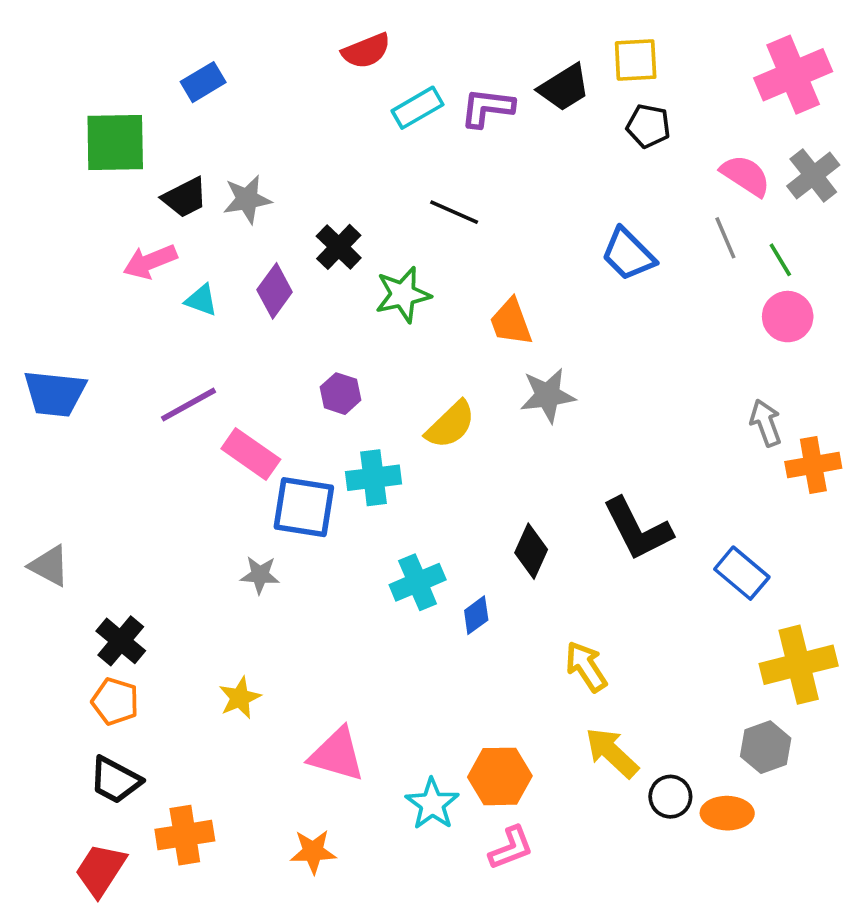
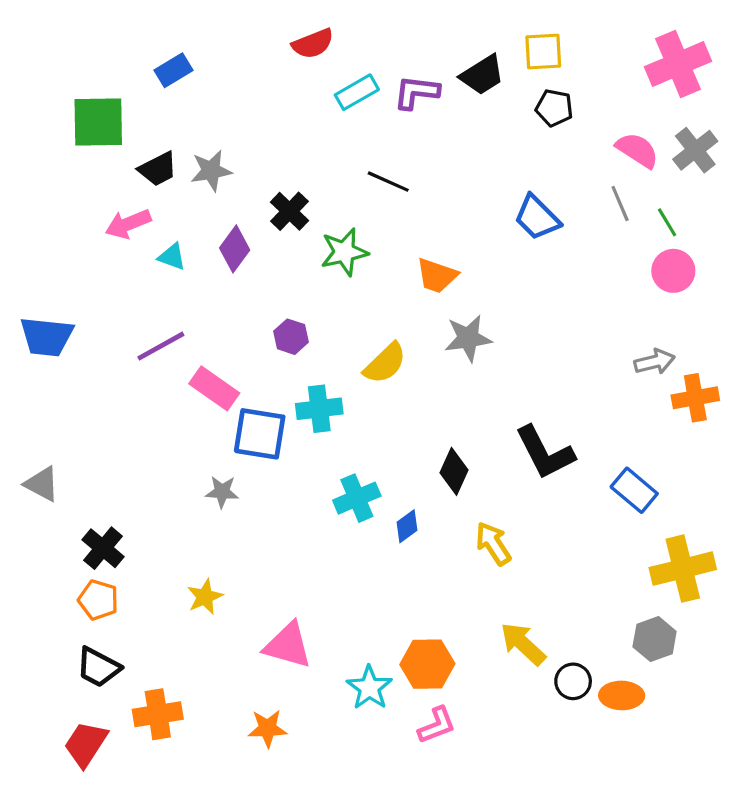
orange trapezoid: (511, 322) -> (437, 276), turned -51
gray arrow: (766, 423) -> (655, 362), turned 96
yellow arrow: (586, 667) -> (493, 543), moved

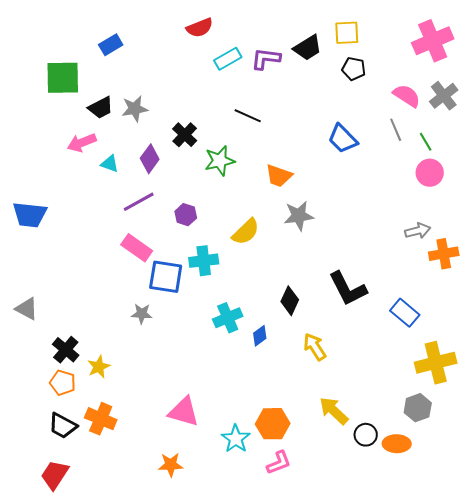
purple line: (161, 346) -> (139, 202), moved
yellow star: (205, 597) -> (99, 367), moved
orange cross: (158, 714) -> (101, 419), moved, turned 32

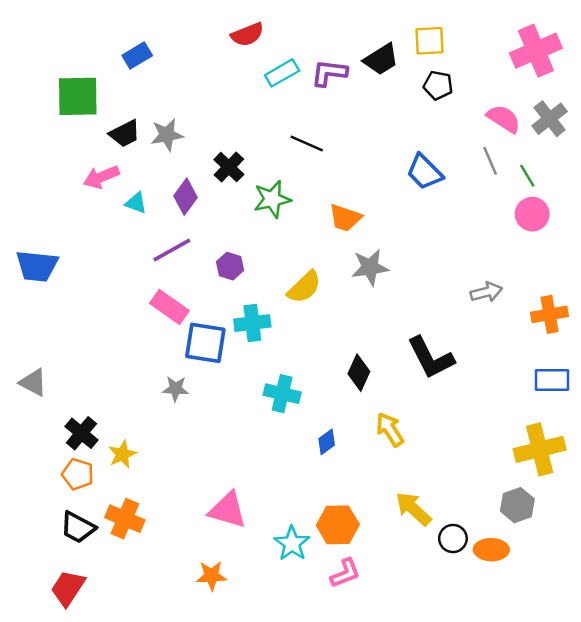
gray arrow: (418, 231) -> (486, 292), moved
blue rectangle: (405, 313) -> (552, 380), moved, turned -40
cyan cross: (228, 318) -> (282, 394), turned 36
blue diamond: (260, 336) -> (327, 442), moved

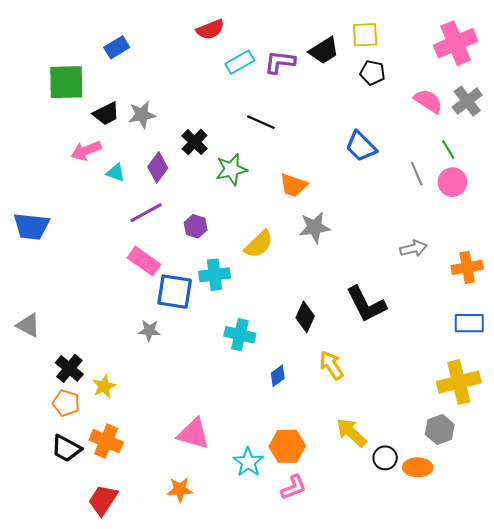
gray line: (490, 161) -> (417, 174), moved
red trapezoid: (68, 588) -> (103, 500), moved

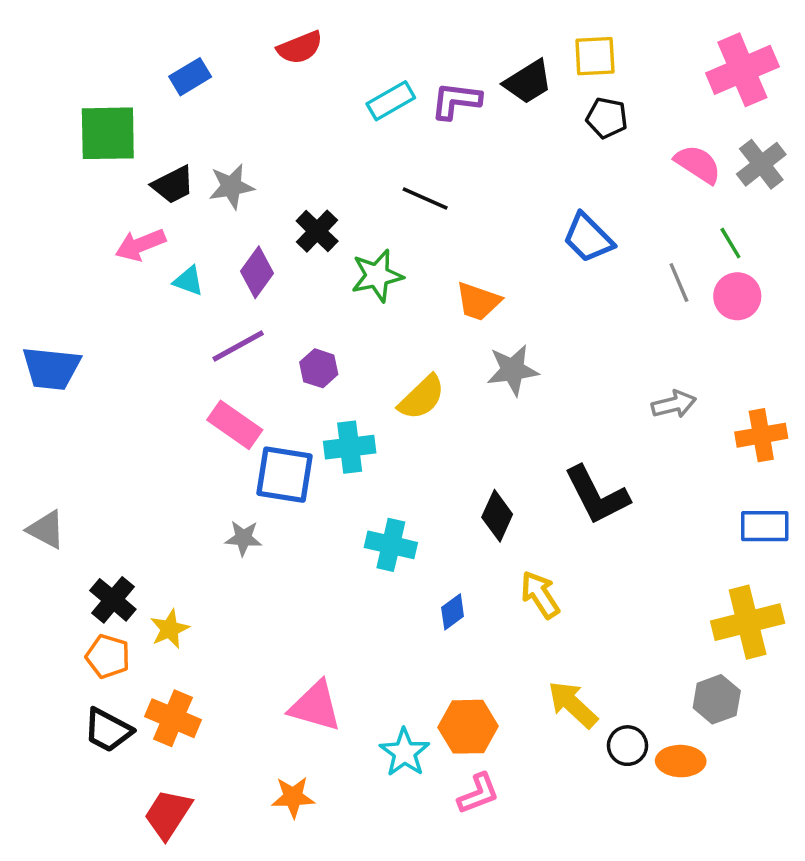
red semicircle: (210, 29) -> (300, 48), moved

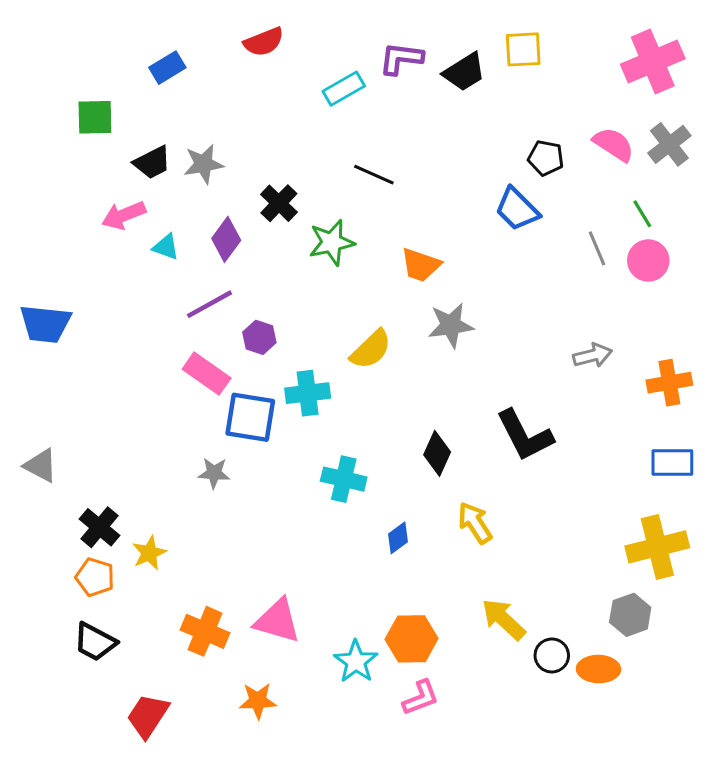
purple L-shape: (456, 101) -> (401, 58), moved
black pentagon: (607, 118) -> (546, 158), moved
green square: (108, 133) -> (95, 117), size x0.7
purple hexagon: (319, 368) -> (259, 337), moved
orange cross: (173, 718) -> (205, 631), moved

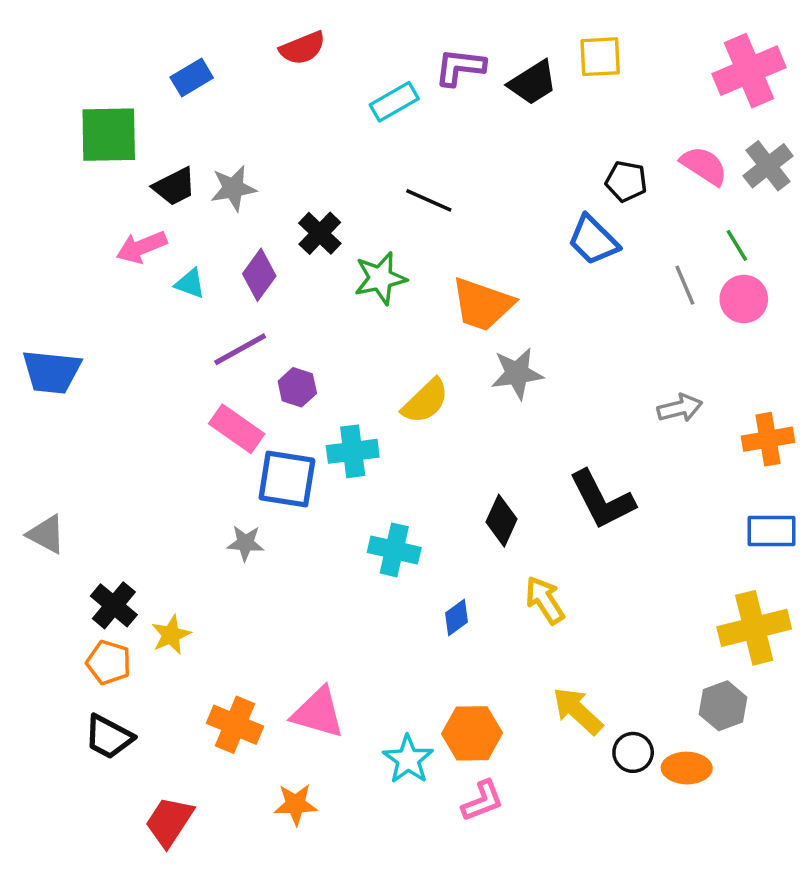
green square: (95, 117) -> (109, 135), size x1.4
orange trapezoid: (421, 265) -> (482, 304), size x1.4

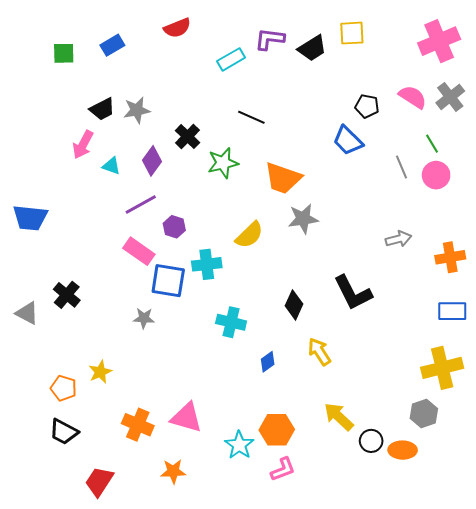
green square: (109, 135) -> (64, 53), moved, size x0.6
pink arrow: (142, 247) -> (83, 145), turned -40
black cross: (114, 605) -> (67, 295), moved

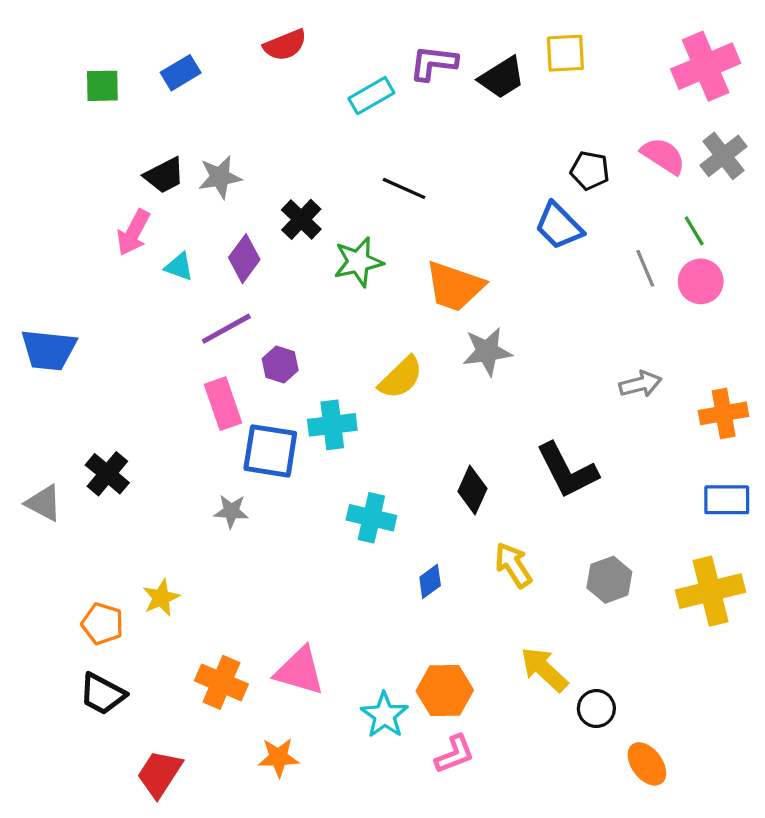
pink rectangle: (139, 251) -> (223, 404), turned 36
gray hexagon: (424, 414) -> (609, 580), moved
orange ellipse: (403, 450) -> (647, 764), moved, turned 52

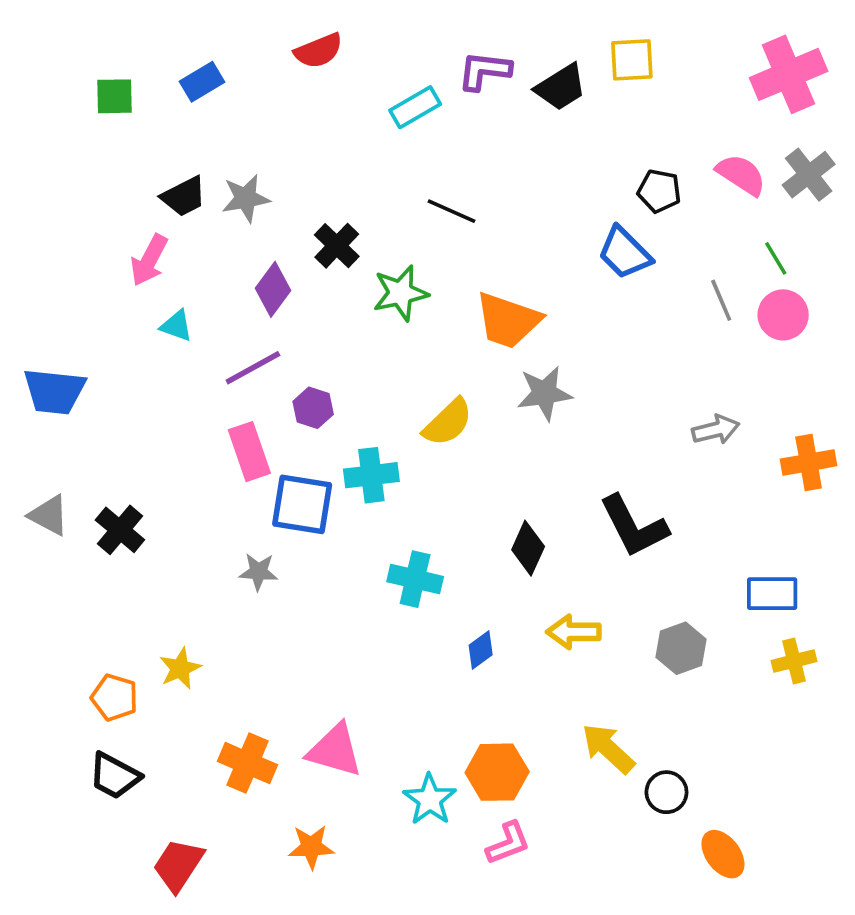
cyan triangle: (179, 267) -> (176, 326), moved
blue rectangle: (727, 500) -> (772, 594), moved
gray triangle: (44, 503) -> (49, 515), moved
yellow arrow: (513, 565) -> (574, 632), turned -57
yellow cross: (710, 591) -> (794, 661), size x0.6

